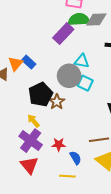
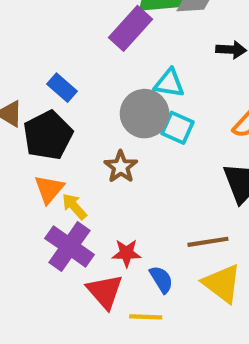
orange triangle: (16, 64) -> (49, 189), moved
black pentagon: (41, 94) -> (48, 135), moved
red triangle: (29, 165) -> (105, 291), moved

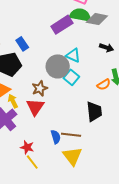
red star: (126, 253) -> (27, 147), moved
blue semicircle: (161, 279) -> (56, 137), moved
red triangle: (105, 291) -> (35, 107), moved
yellow line: (146, 317) -> (32, 162), turned 35

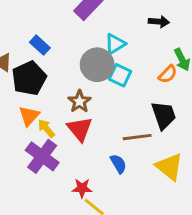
cyan triangle: (73, 55) -> (115, 44), turned -42
brown line: (71, 135) -> (137, 137), moved
yellow triangle: (72, 156) -> (169, 167), moved

